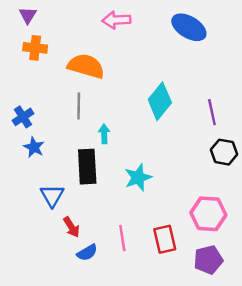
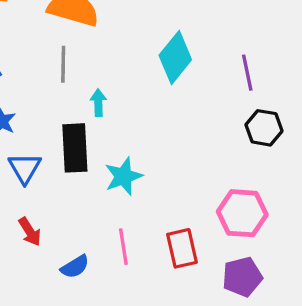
cyan star: (138, 177) -> (123, 176), moved
blue triangle: (52, 196) -> (25, 168), moved
red arrow: (71, 227) -> (30, 232), moved

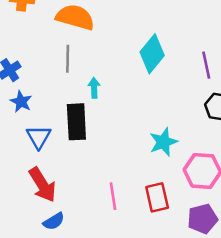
cyan star: (123, 176) -> (163, 142), moved
red arrow: (30, 232) -> (42, 185), size x1.6
blue semicircle: (75, 267) -> (54, 221), moved

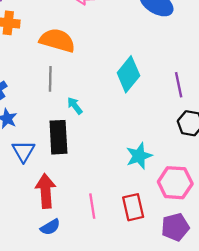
cyan arrow: (94, 88) -> (75, 106), turned -36
red arrow: (42, 185) -> (46, 191), moved, turned -152
blue semicircle: (54, 221) -> (50, 227), moved

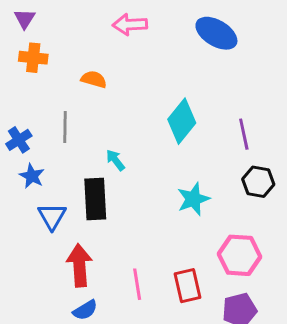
orange semicircle: (57, 40) -> (94, 79), size x0.6
gray line: (50, 79) -> (65, 127), moved
cyan star: (139, 156) -> (193, 199), moved

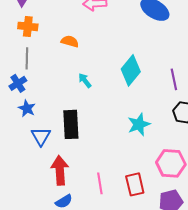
gray line: (65, 127) -> (27, 58), moved
cyan arrow: (115, 160) -> (85, 80), moved

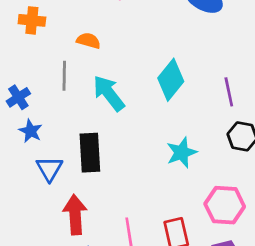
gray line: (27, 58) -> (64, 76), moved
cyan arrow: (85, 80) -> (109, 93), size x1.8

